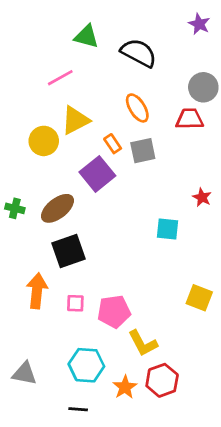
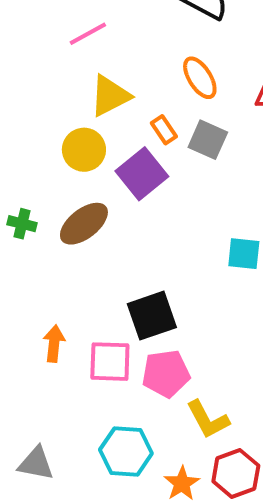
yellow circle: (44, 141) -> (84, 150), moved
gray square: (143, 151) -> (208, 140), turned 36
black square: (68, 251) -> (152, 316), moved
orange arrow: (37, 291) -> (54, 344), size x0.7
pink square: (75, 303) -> (110, 362), size x1.6

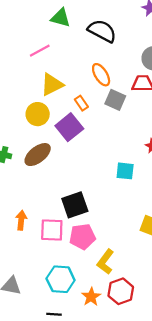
gray square: (208, 140) -> (115, 100), moved
yellow L-shape: (208, 420) -> (105, 262), turned 65

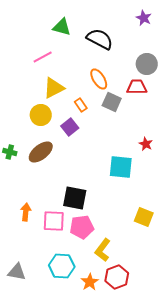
purple square: (69, 127) -> (70, 127), size x0.7
cyan square: (125, 171) -> (121, 167), size x1.4
black square: (75, 205) -> (75, 198), turned 30

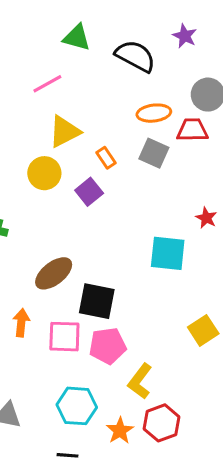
purple star: (144, 18) -> (185, 36), moved
orange ellipse: (99, 79) -> (154, 113), moved, turned -65
brown ellipse: (41, 152) -> (54, 273), moved
yellow square: (144, 217) -> (203, 330), turned 36

